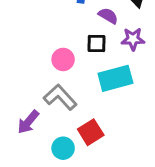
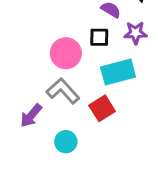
pink circle: (63, 59) -> (66, 53), size x1.4
red square: (91, 132) -> (102, 108), moved

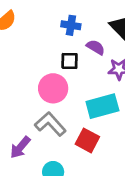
black square: (99, 37) -> (70, 61), moved
red square: (102, 108) -> (87, 140), turned -30

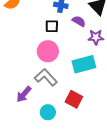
black square: (70, 61) -> (52, 26), moved
red square: (87, 140) -> (74, 99), moved

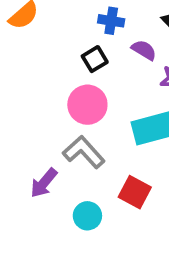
black square: (52, 26) -> (95, 59), turned -32

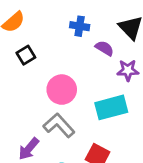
black square: (95, 59) -> (26, 55), moved

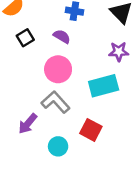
purple semicircle: (104, 48) -> (62, 36), moved

